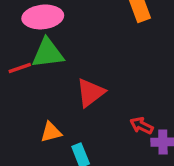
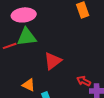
orange triangle: (51, 132) -> (29, 85), turned 40

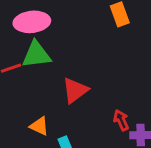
red arrow: (84, 81) -> (121, 120), turned 40

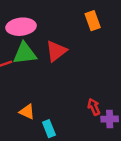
red triangle: (75, 90) -> (56, 51), moved

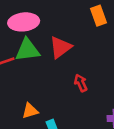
red arrow: (94, 107) -> (81, 83), moved
orange triangle: (27, 112) -> (30, 111), turned -42

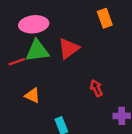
red arrow: (81, 83) -> (96, 88), moved
orange triangle: (30, 111) -> (32, 95), moved, turned 42

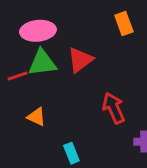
red arrow: (96, 88) -> (114, 108), size x1.5

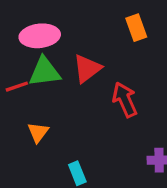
red arrow: (114, 108) -> (125, 100), moved
orange triangle: (36, 117) -> (38, 132), turned 42

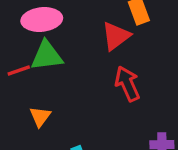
red triangle: (87, 69) -> (116, 36), moved

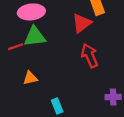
orange triangle: (40, 117) -> (30, 78), turned 40

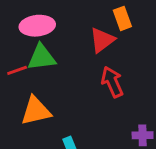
orange triangle: (30, 78) -> (36, 111), size x1.6

